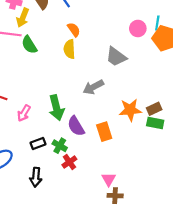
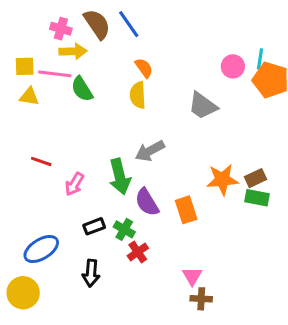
yellow arrow: (23, 18) -> (73, 51), turned -114
gray arrow: (93, 87) -> (150, 151), moved

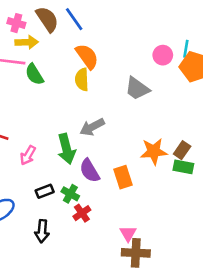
orange semicircle: (144, 68) -> (87, 56), size x1.5
brown rectangle: (256, 178) -> (182, 150), turned -30
brown cross: (201, 299) -> (136, 253), size x1.5

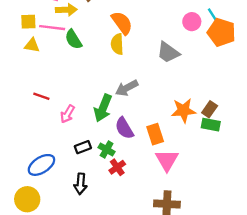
cyan line: (186, 49) -> (213, 16), turned -42
green arrow: (66, 149) -> (103, 108), turned 36
pink triangle: (128, 234) -> (167, 160), moved, size x1.5

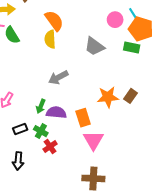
green arrow: (103, 108) -> (41, 106), moved, size x0.6
green rectangle: (211, 125) -> (132, 47), moved
purple semicircle: (124, 128) -> (56, 112), turned 126

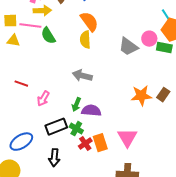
pink circle: (115, 20) -> (149, 39), moved
gray arrow: (58, 77) -> (82, 76), moved, turned 42
orange rectangle: (83, 118) -> (100, 143), moved
black rectangle: (20, 129) -> (56, 127), size x1.5

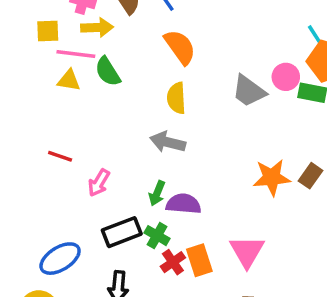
yellow square: (10, 21) -> (48, 31), moved
yellow semicircle: (85, 40) -> (176, 98), moved
yellow triangle: (13, 41) -> (69, 80), moved

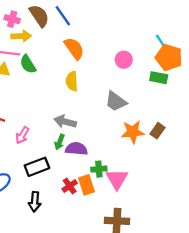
pink circle: (286, 77) -> (124, 60), moved
gray trapezoid: (249, 91) -> (116, 101), moved
gray arrow: (168, 142) -> (65, 122), moved
green cross: (157, 236) -> (99, 169), moved, turned -35

